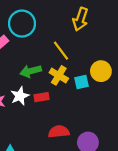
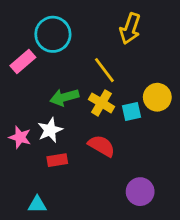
red rectangle: (41, 97) -> (57, 160), moved
red semicircle: (59, 132) -> (102, 146), moved, turned 36

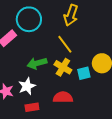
yellow arrow: (130, 29) -> (71, 15), moved
red semicircle: (102, 146) -> (63, 97), turned -30

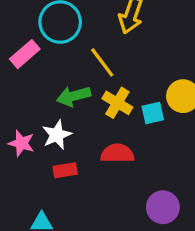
yellow line: (65, 44) -> (102, 62), moved

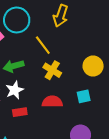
green arrow: (74, 96) -> (14, 66), moved
cyan square: (153, 113) -> (84, 96), moved

